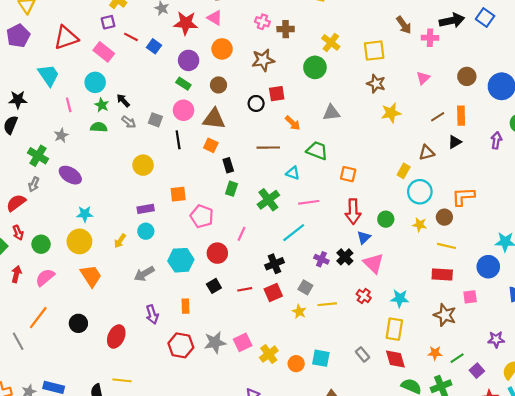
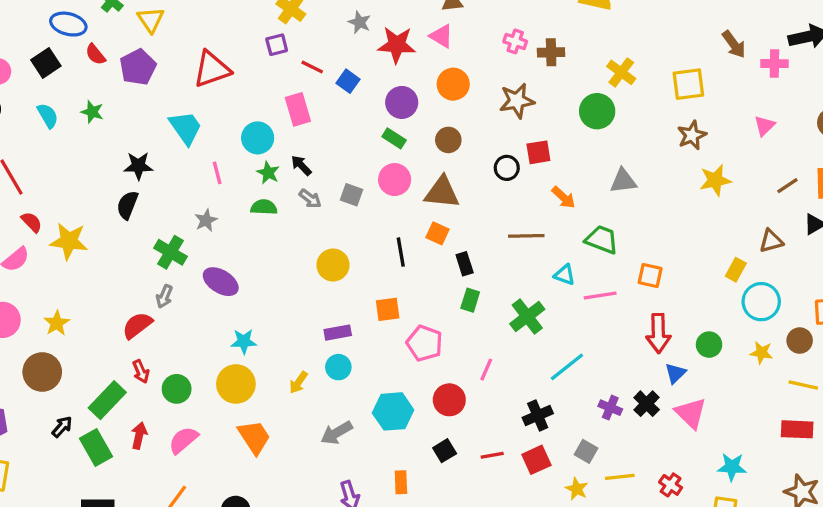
pink rectangle: (104, 52) -> (298, 109), moved, turned 36
brown star: (376, 84) -> (692, 135), turned 30
black line: (178, 140) -> (401, 252), moved
pink line: (309, 202) -> (600, 295), moved
red cross: (364, 296) -> (671, 485), moved

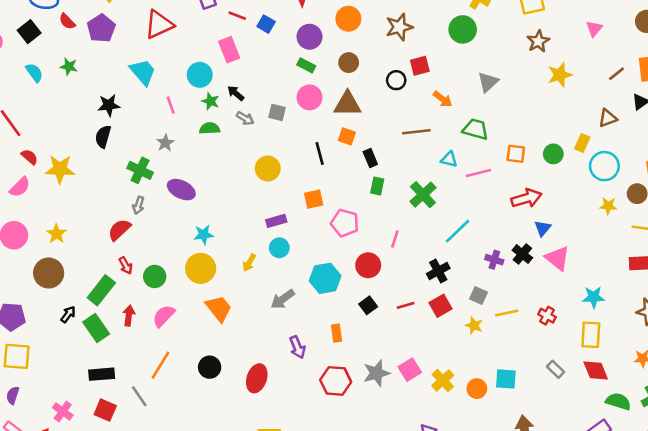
gray triangle: (623, 181) -> (488, 82), turned -30
red arrow: (658, 333) -> (526, 198), turned -100
green circle: (709, 345) -> (553, 154), moved

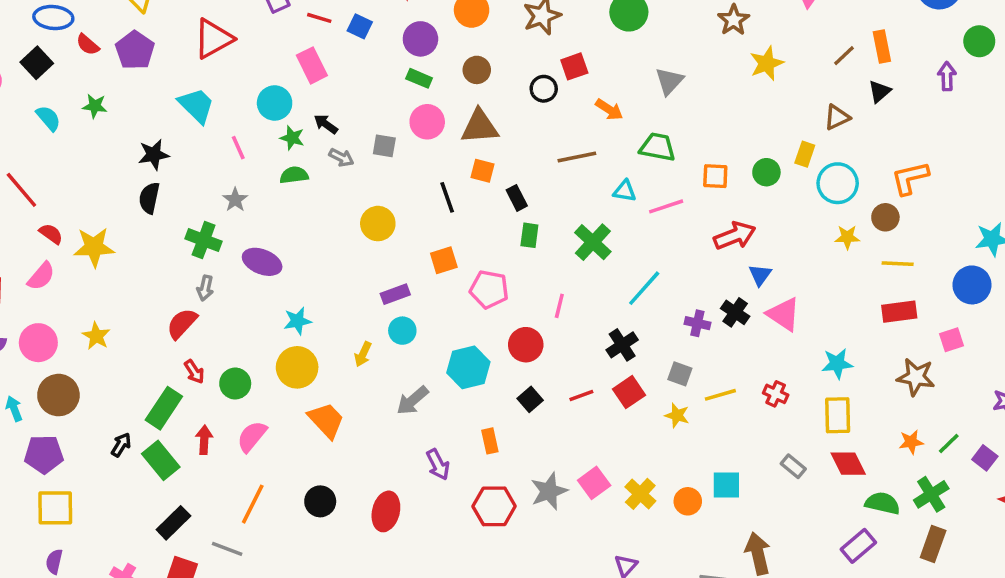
brown circle: (49, 273) -> (58, 395), moved
black rectangle: (102, 374) -> (173, 523), turned -35
gray line: (139, 396) -> (227, 549), turned -30

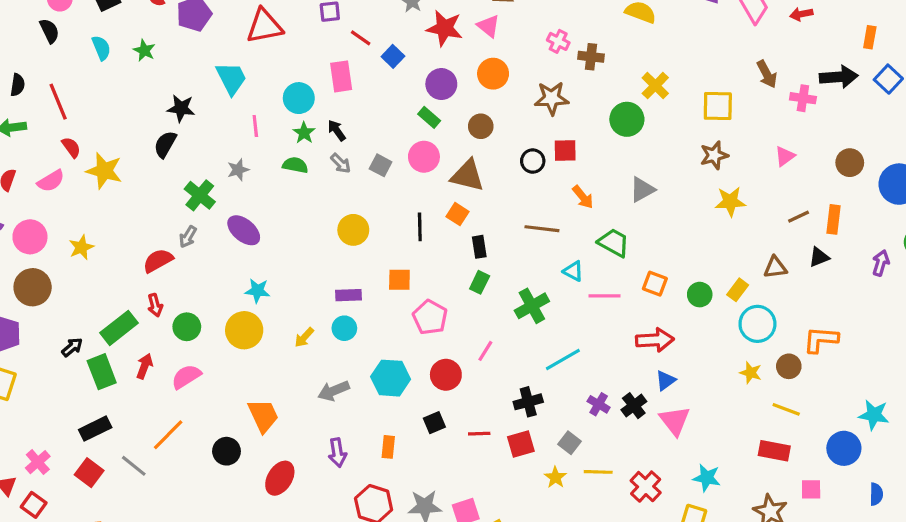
red cross: (776, 394) -> (646, 487), size x1.4
orange trapezoid: (326, 420) -> (263, 416), moved

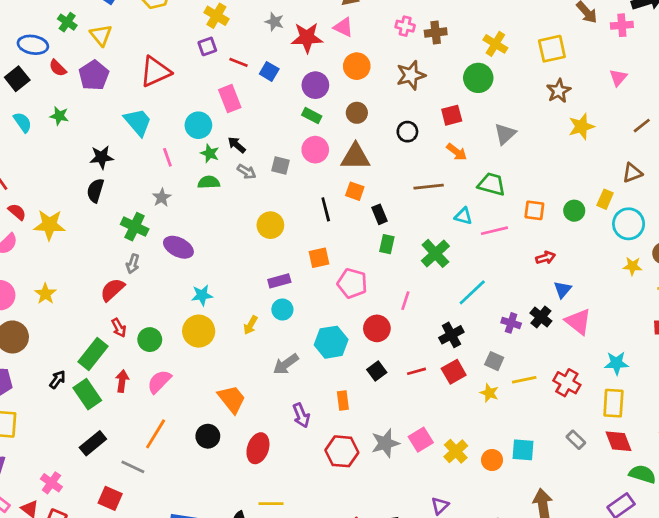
red square: (565, 151) -> (452, 115), moved
red arrow: (655, 340) -> (546, 258), size x0.6
red square: (89, 473) -> (110, 498), moved

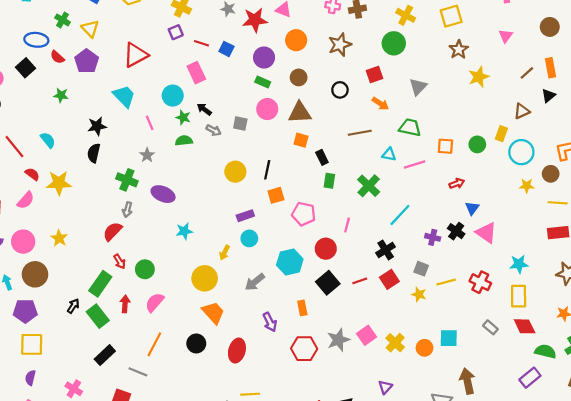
cyan semicircle: (23, 122) -> (48, 140), moved
black line: (326, 209) -> (267, 170), moved, turned 30
yellow circle: (199, 331) -> (205, 278), moved
black square: (377, 371) -> (328, 283), size x1.5

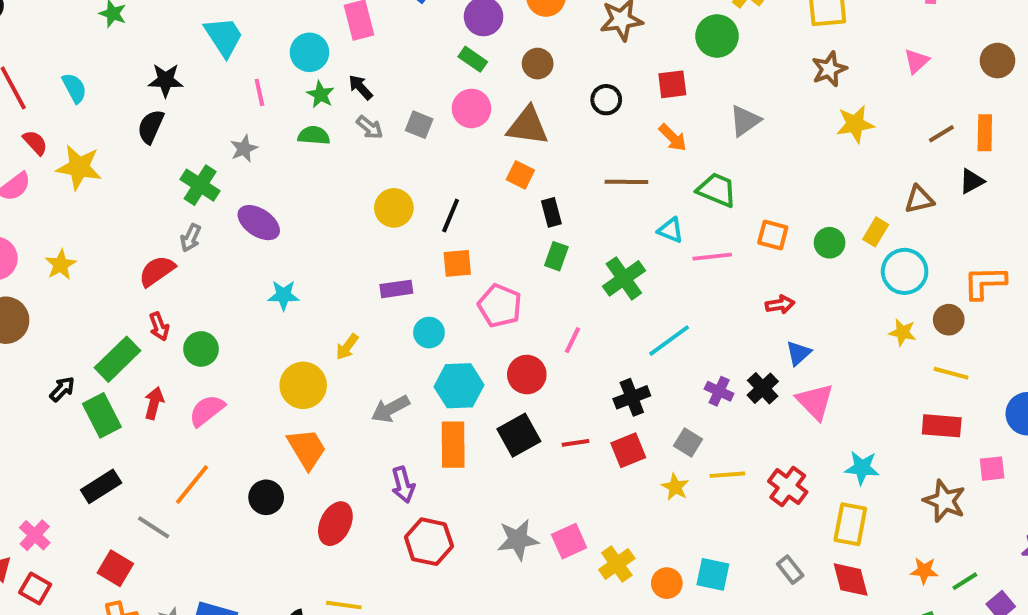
cyan circle: (249, 238) -> (429, 333), moved
orange rectangle: (302, 308) -> (453, 445), moved, size x1.6
red hexagon: (304, 349) -> (429, 542), moved

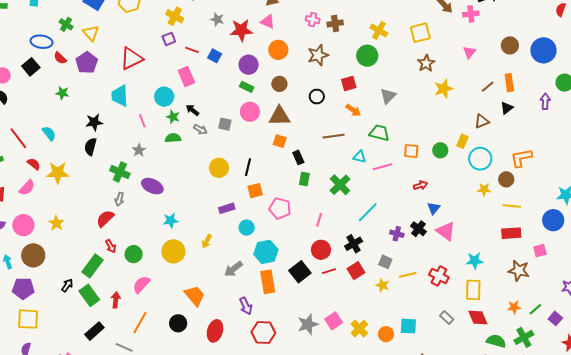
cyan trapezoid: (224, 37) -> (120, 96), turned -140
red circle: (527, 375) -> (321, 250), moved
yellow circle: (303, 385) -> (173, 251), moved
red arrow: (154, 403) -> (116, 300), moved

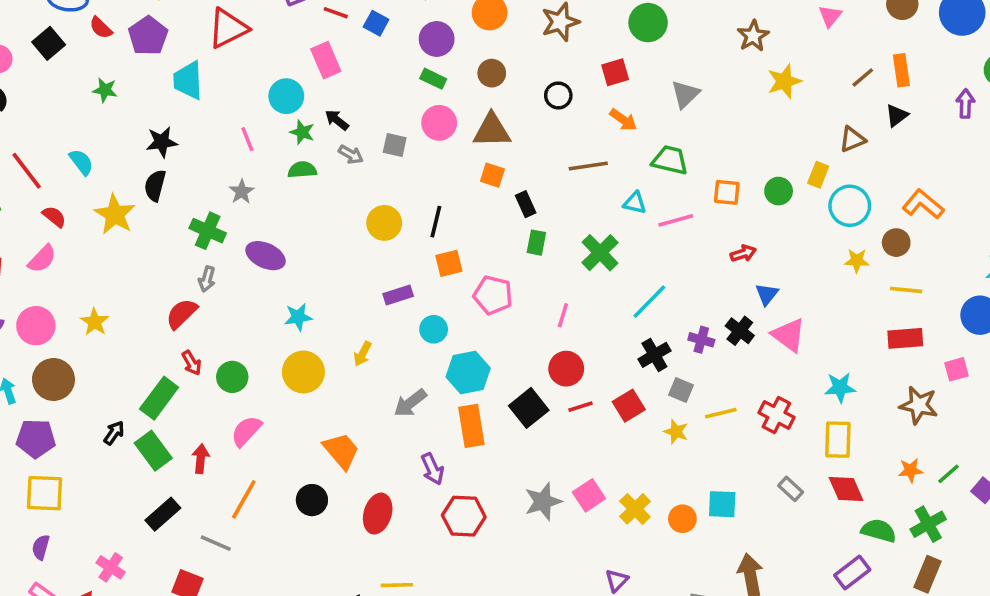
cyan trapezoid: (120, 96) -> (188, 80), moved
orange L-shape: (521, 158) -> (923, 204), turned 50
yellow star: (58, 173) -> (115, 214), moved, turned 30
black cross: (354, 244) -> (654, 355), moved

